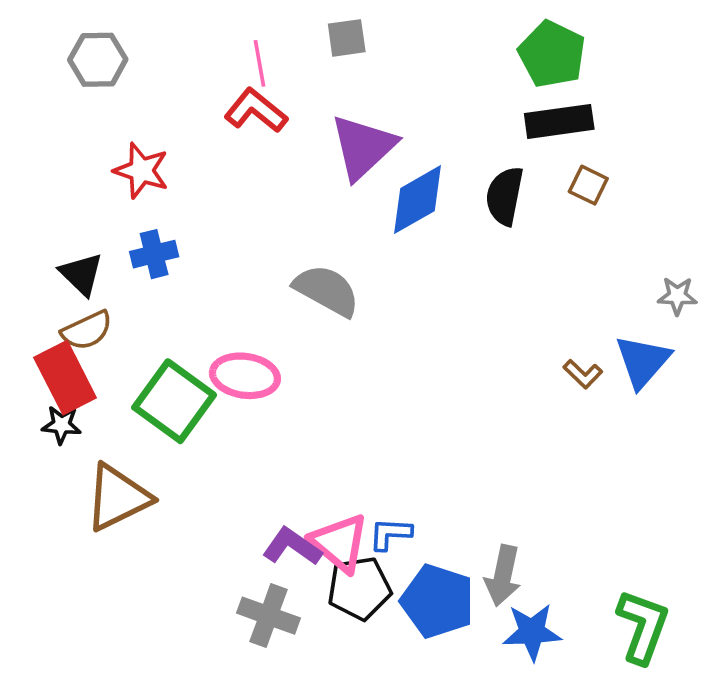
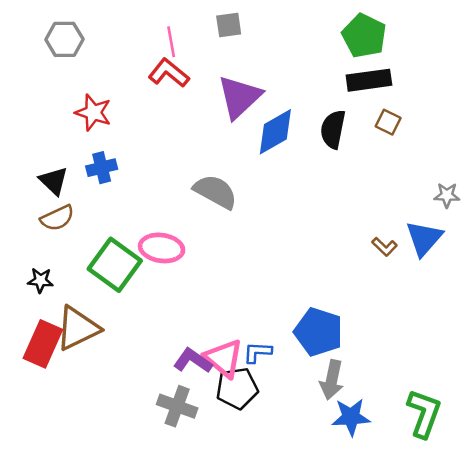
red rectangle: (65, 378) -> (43, 344), moved, turned 51
blue pentagon: (437, 601) -> (319, 332), moved

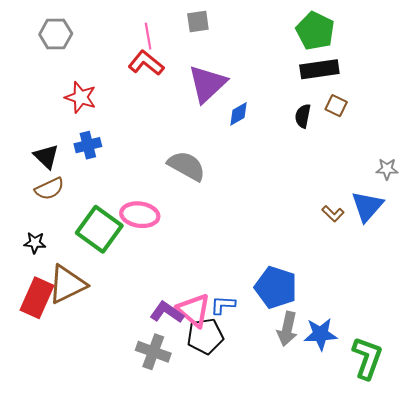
black semicircle: (333, 129) -> (303, 116), moved, size x0.7
blue diamond: (275, 132) -> (238, 114), size x0.6
blue star: (351, 417) -> (320, 334), moved

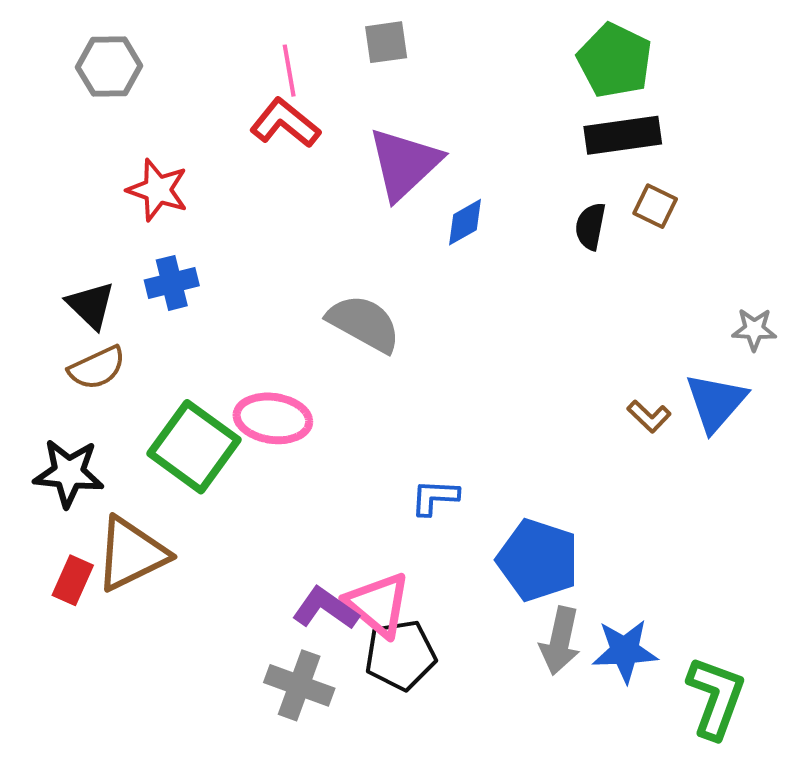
black star: (35, 243) -> (69, 473), size x1.6
red rectangle: (37, 298) -> (73, 580), size x0.6
blue L-shape: (223, 305) -> (435, 497), moved

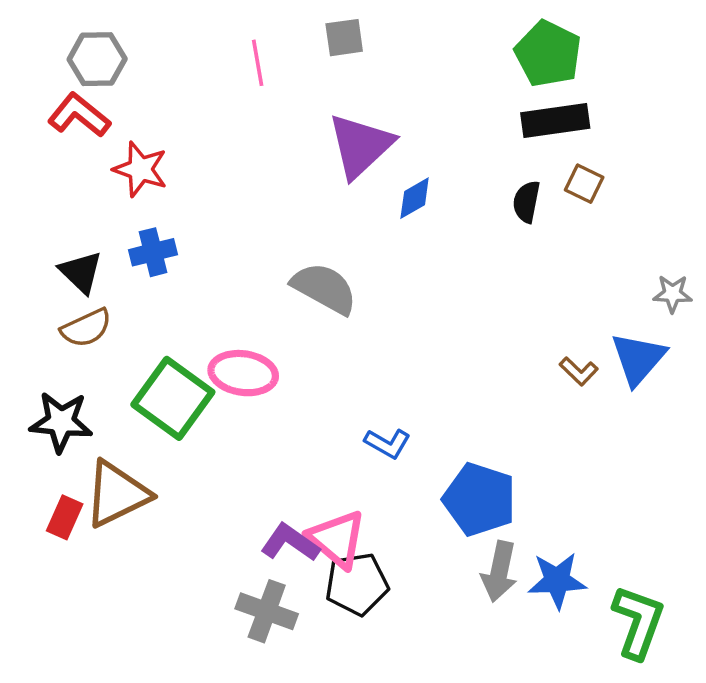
red L-shape: (285, 123) -> (79, 115), moved
blue L-shape: (435, 497) -> (388, 443), turned -153

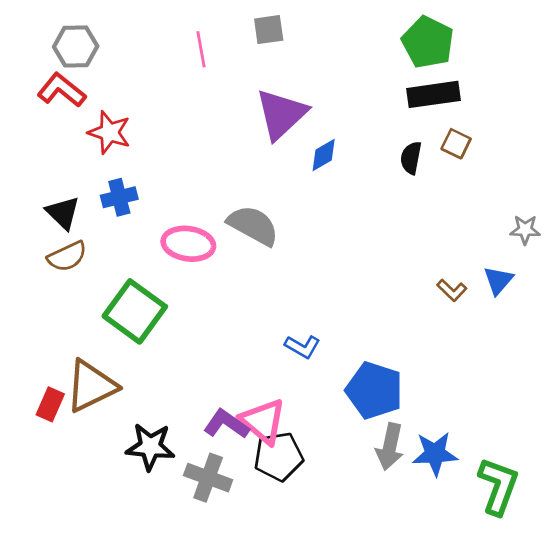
blue triangle: (638, 359) -> (498, 280), size x0.7
pink ellipse: (243, 373) -> (188, 244), moved
black star: (61, 422) -> (150, 447), moved

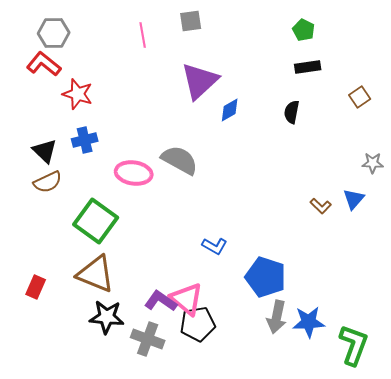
green pentagon: (428, 42) -> (304, 30), size x0.6
black rectangle: (434, 94) -> (308, 67), size x0.7
brown square: (456, 144) -> (360, 97), moved, turned 30
brown triangle: (91, 386) -> (96, 274), moved, turned 48

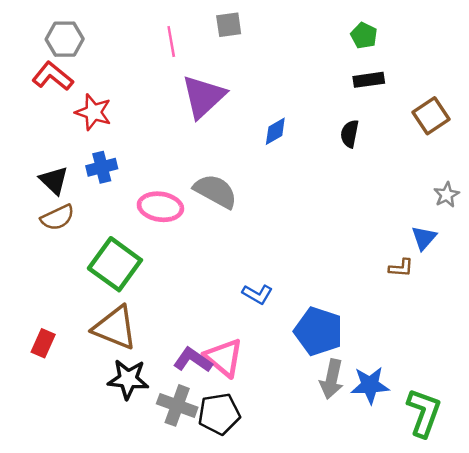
purple triangle: (200, 81) -> (204, 97), moved
brown square: (360, 97) -> (431, 116), size x1.4
gray star: (373, 163) -> (447, 195), turned -30
brown L-shape: (321, 206) -> (401, 268), moved, turned -40
black pentagon: (198, 324) -> (219, 414), moved

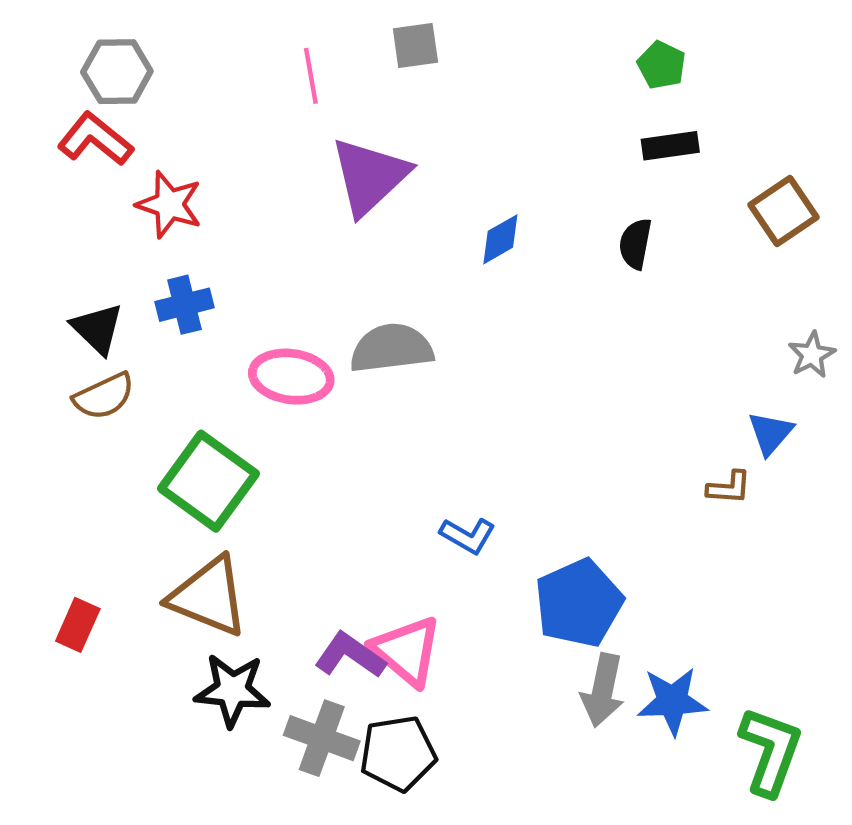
gray semicircle: (216, 191) -> (391, 348), turned -36
blue pentagon: (318, 331) -> (579, 603), turned 30

